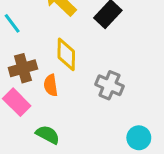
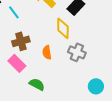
yellow diamond: (66, 54) -> (63, 28), moved
orange semicircle: (51, 85) -> (47, 52), moved

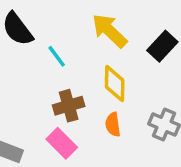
yellow diamond: (63, 28) -> (115, 84), moved

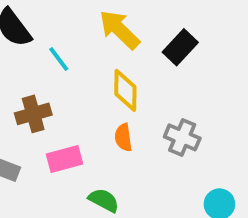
brown cross: (69, 106) -> (33, 114), moved
pink rectangle: (62, 143) -> (65, 159), turned -60

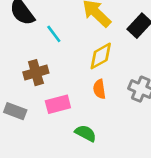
yellow diamond: (125, 90) -> (101, 56), turned 60

